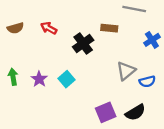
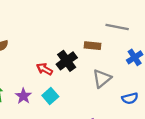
red arrow: (49, 28) -> (44, 69), moved
gray triangle: (126, 71) -> (102, 78), moved

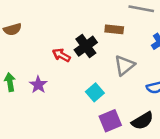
cyan square: (50, 96) -> (95, 92), moved

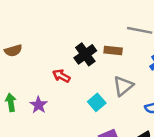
black cross: (86, 46) -> (85, 54), moved
cyan square: (95, 92) -> (97, 102), moved

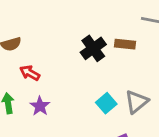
red arrow: (61, 76) -> (30, 73), moved
gray triangle: (123, 86) -> (137, 102), moved

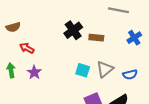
brown rectangle: (125, 44) -> (96, 38), moved
cyan square: (106, 103) -> (83, 70), turned -32

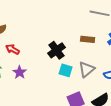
black cross: (73, 30) -> (57, 50), moved
brown rectangle: (96, 38) -> (88, 39), moved

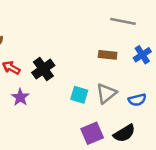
black cross: (57, 50) -> (43, 69), moved

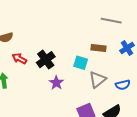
cyan square: (79, 95) -> (81, 63), moved
purple star: (20, 97) -> (56, 83), moved

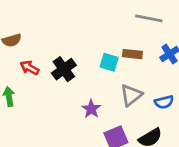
cyan square: (81, 63) -> (109, 62), moved
purple star: (56, 83) -> (91, 109), moved

